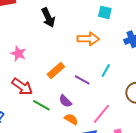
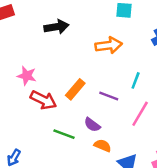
black arrow: (48, 18) -> (56, 27), turned -66
red arrow: (22, 87) -> (43, 100), moved
pink line: (101, 114) -> (140, 114), moved

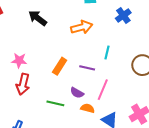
black arrow: (56, 27) -> (38, 18), turned -126
red arrow: (43, 100) -> (23, 84), moved, turned 85
pink line: (140, 114) -> (103, 90), moved

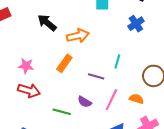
orange arrow: (82, 27) -> (78, 36), moved
orange rectangle: (60, 66) -> (64, 63), moved
red arrow: (23, 84) -> (29, 91), turned -90
orange semicircle: (88, 108) -> (136, 99), moved

